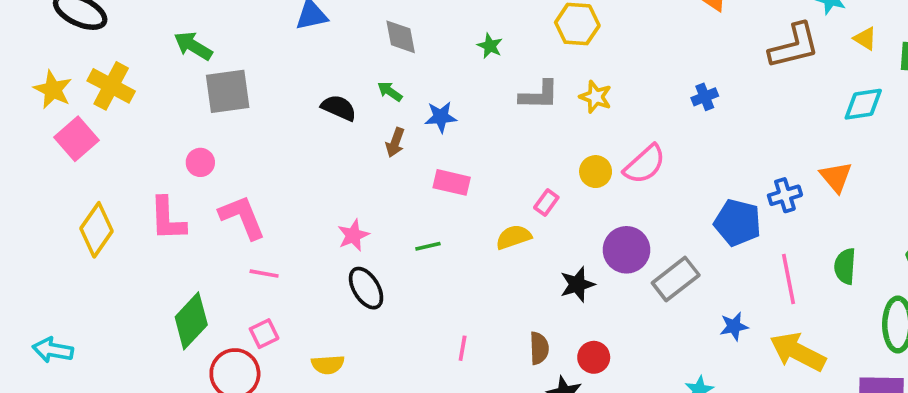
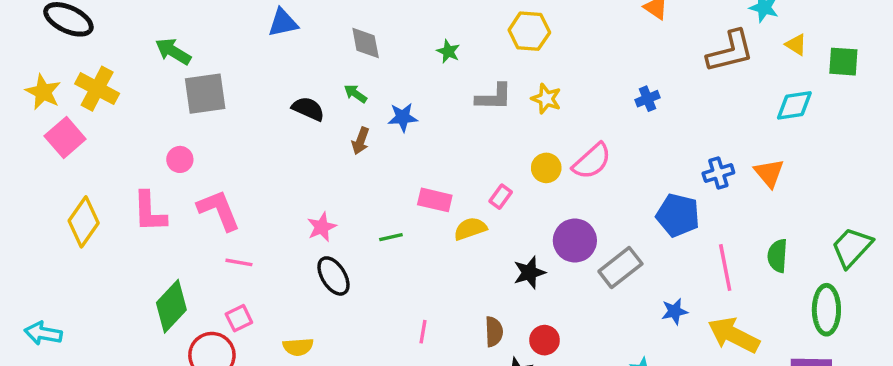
pink rectangle: (452, 182) -> (435, 200), moved
blue cross: (785, 195) -> (718, 173), moved

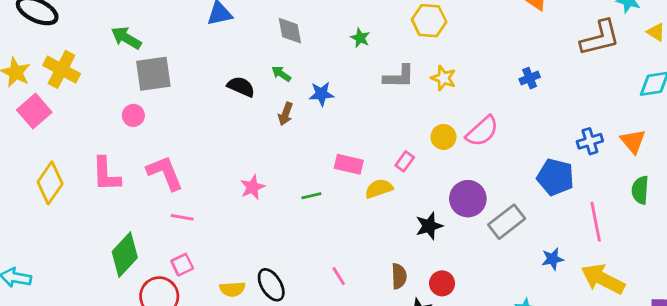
pink circle: (180, 159) -> (133, 115), moved
green semicircle: (777, 256) -> (640, 190), moved
black ellipse: (333, 276) -> (271, 285), moved
pink line: (423, 332) -> (339, 276), turned -42

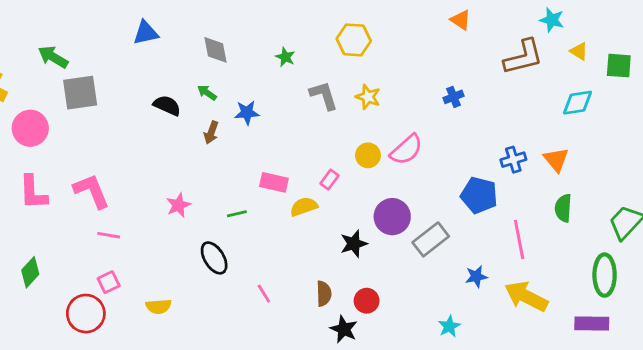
gray L-shape: (399, 77) -> (324, 95), turned -108
pink circle: (133, 115) -> (30, 128), moved, size x1.6
green diamond: (125, 255) -> (30, 272), moved, size x0.7
black ellipse: (271, 285) -> (214, 258), moved

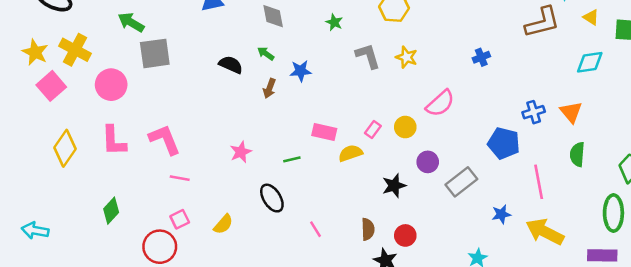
yellow circle: (368, 155) -> (405, 127), moved
purple circle: (392, 217) -> (428, 162), size x0.7
yellow semicircle: (158, 306) -> (223, 224), moved, turned -45

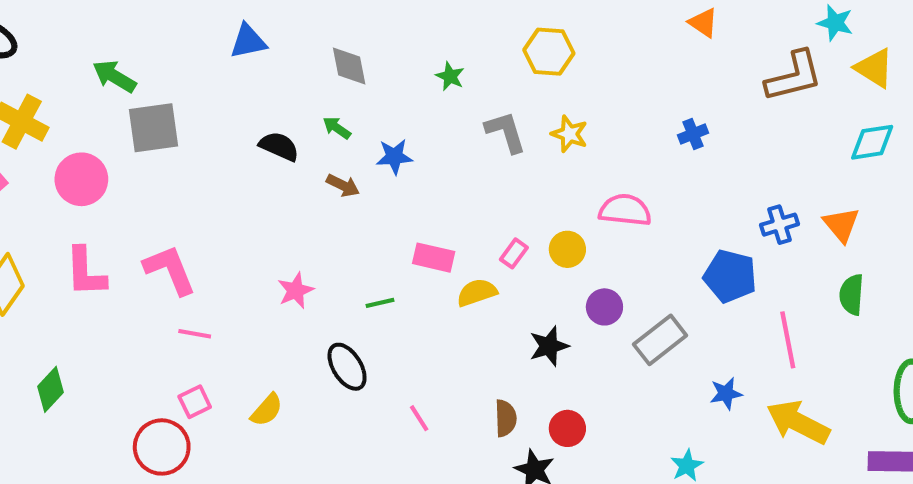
yellow triangle: (591, 17) -> (874, 68), size x1.5
brown arrow: (269, 88) -> (343, 185), turned -84
pink semicircle: (440, 103) -> (625, 210), turned -132
green diamond: (111, 211) -> (50, 389), moved

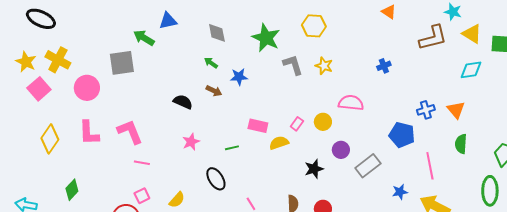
green arrow: (114, 76) -> (144, 38), moved
green star: (450, 76) -> (266, 38), size x2.0
black semicircle: (279, 146) -> (183, 102), moved

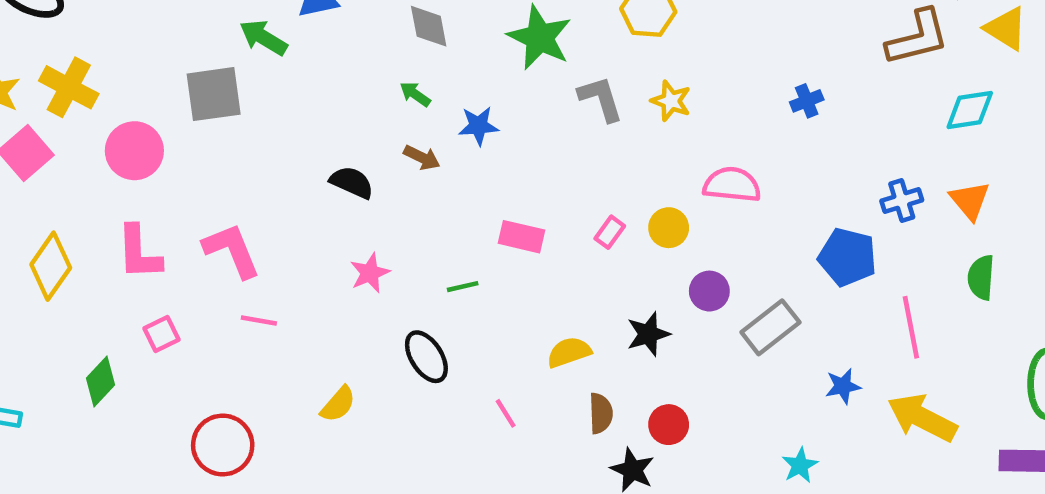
cyan diamond: (471, 70) -> (970, 110), moved
yellow semicircle: (279, 143) -> (569, 352), moved
pink square: (142, 196) -> (162, 334), moved

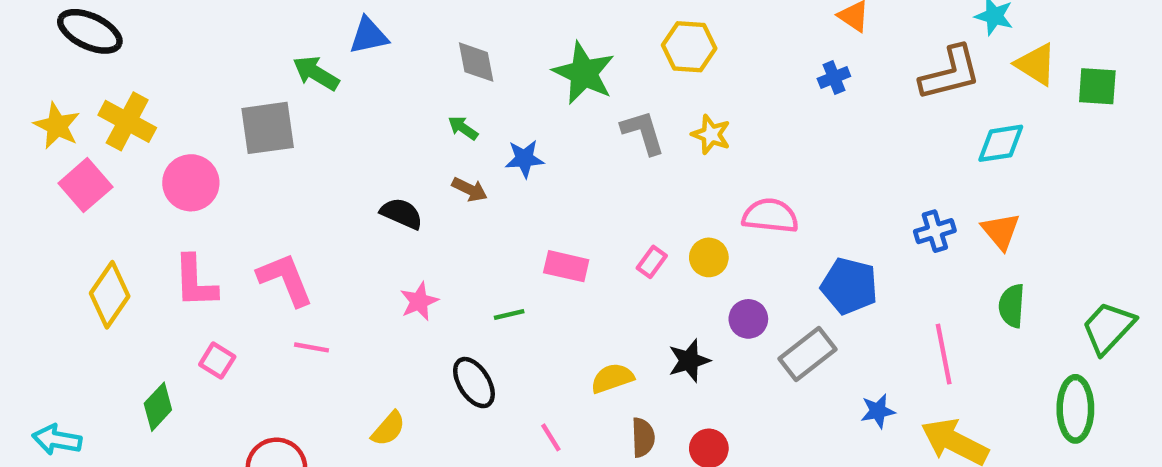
blue cross: (807, 101) -> (834, 77), moved
blue pentagon: (847, 257) -> (849, 286), moved
pink square: (162, 334) -> (217, 361), turned -32

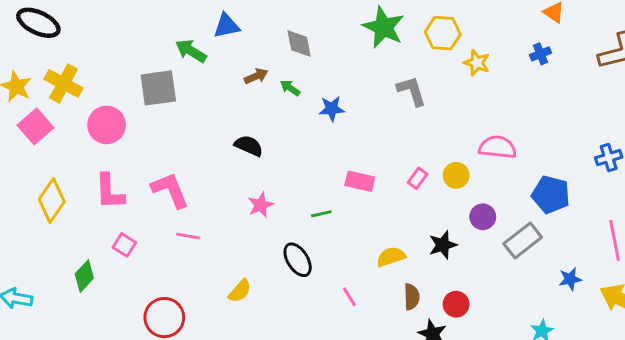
green star: (584, 73) -> (383, 27), moved
yellow star: (711, 135) -> (477, 63), moved
brown arrow: (470, 189) -> (256, 76), moved, turned -50

